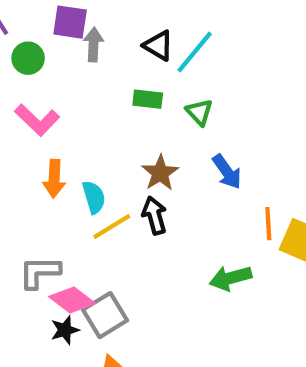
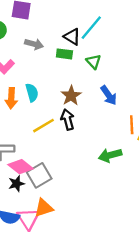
gray arrow: (93, 45) -> (34, 44), moved, turned 102
black triangle: (158, 46) -> (72, 37), moved
cyan semicircle: (94, 197) -> (32, 93), moved

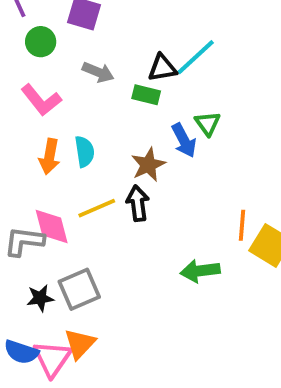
black triangle: (72, 37) -> (162, 68), turned -48
green triangle: (93, 62) -> (208, 123), moved
blue arrow: (109, 95) -> (184, 140), moved
pink diamond: (21, 167) -> (52, 226), moved, turned 30
orange triangle: (44, 208) -> (80, 344), turned -36

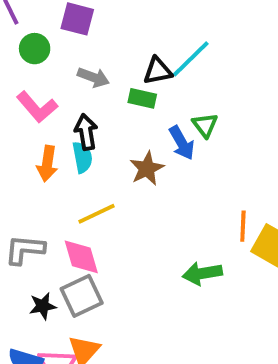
black arrow: (138, 203) -> (86, 132), moved
pink diamond: (52, 226) -> (81, 257), moved

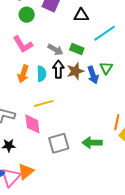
black triangle: (158, 71) -> (81, 15), moved
gray arrow: (93, 77) -> (55, 50), moved
black arrow: (86, 132) -> (58, 69), moved
brown star: (147, 169) -> (75, 71), moved
gray square: (82, 296) -> (59, 143), moved

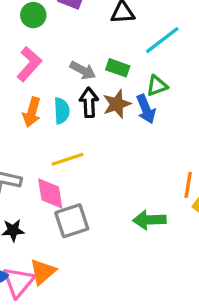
pink L-shape: (23, 44) -> (29, 64), turned -105
green triangle: (106, 68) -> (157, 86), moved, turned 40
gray square: (59, 143) -> (72, 221), moved

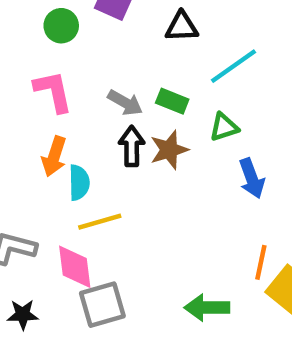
pink L-shape: (29, 64) -> (53, 91), turned -56
blue arrow: (146, 109) -> (252, 178), moved
cyan semicircle: (62, 111) -> (79, 183), moved

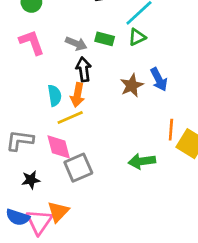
green triangle: (224, 127) -> (137, 37), moved
brown star: (169, 150) -> (132, 85), moved
orange arrow: (54, 156) -> (78, 95), moved

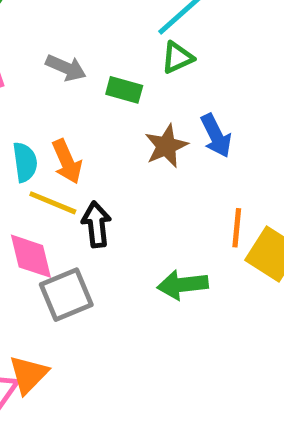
green rectangle: (105, 39) -> (124, 90), moved
black arrow: (84, 69) -> (96, 224), moved
orange arrow: (78, 95) -> (67, 161), turned -35
yellow line: (70, 118) -> (53, 203), turned 45

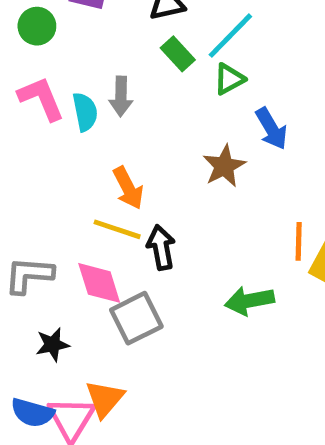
gray arrow: (66, 68) -> (121, 96), turned 72
green rectangle: (124, 90) -> (178, 54), moved, turned 36
blue arrow: (216, 136) -> (271, 129), moved
cyan semicircle: (25, 162) -> (85, 112), moved

